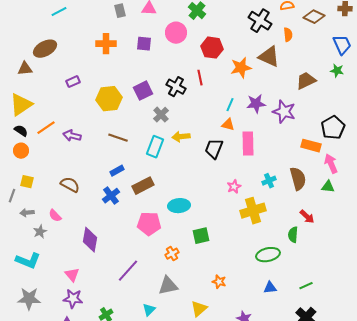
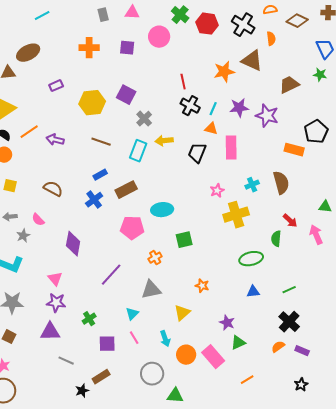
red hexagon: (212, 48) -> (207, 24), moved
black cross: (176, 87) -> (190, 106), moved
purple square: (143, 91) -> (126, 95), turned -36
pink arrow: (331, 164) -> (316, 235), moved
green triangle: (328, 187) -> (325, 207), moved

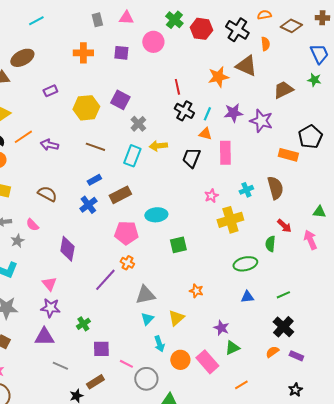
orange cross: (155, 258) -> (127, 263), moved, turned -32
cyan triangle: (132, 314) -> (147, 319), moved
pink line: (134, 338) -> (126, 364), moved, turned -32

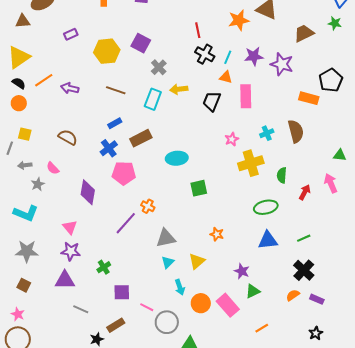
red arrow: (284, 226) -> (305, 192), moved, turned -105
pink pentagon: (126, 233) -> (124, 173), moved
green semicircle: (270, 244) -> (282, 175), moved
blue triangle: (247, 297) -> (268, 240), size x1.5

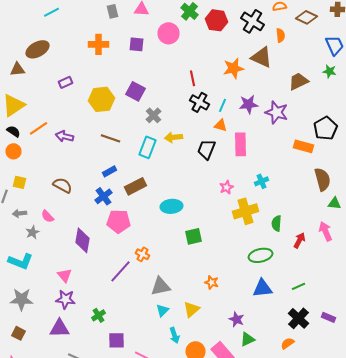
brown semicircle: (296, 131) -> (322, 179), moved
purple rectangle: (317, 299) -> (328, 317), moved

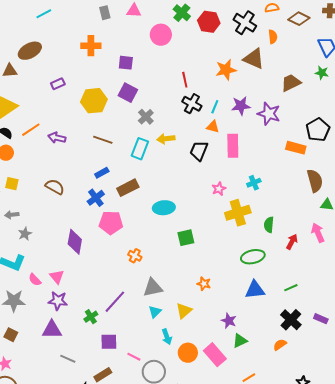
purple square: (136, 44) -> (126, 63), moved
pink semicircle: (48, 216) -> (35, 280), moved
purple line: (120, 271) -> (115, 302), moved

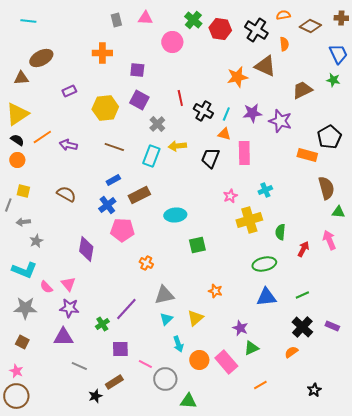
cyan line: (44, 14) -> (28, 21), moved, turned 35
red line: (185, 80) -> (180, 98), moved

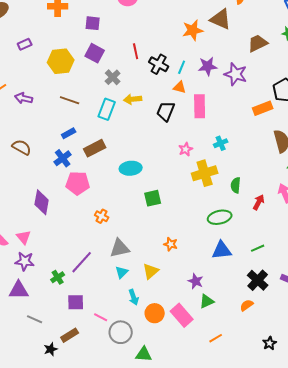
orange rectangle: (307, 155) -> (263, 108), turned -36

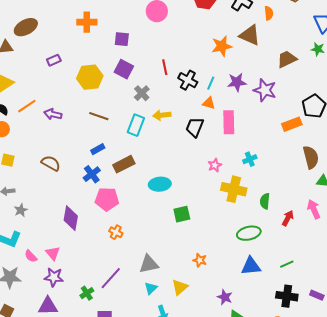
yellow cross: (205, 173) -> (234, 189), turned 30
orange cross: (102, 216) -> (116, 232), moved
black cross: (258, 280) -> (287, 296), turned -35

